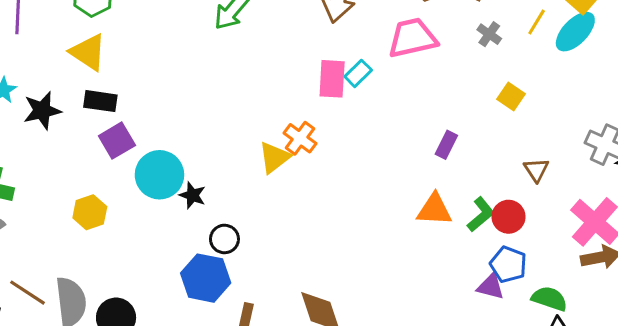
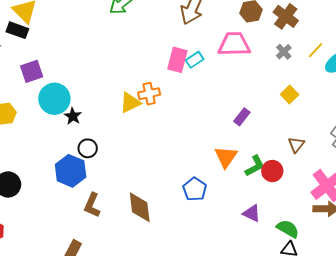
black rectangle: (100, 101) -> (17, 30), moved
orange cross: (300, 138) -> (149, 94), turned 30
orange triangle: (434, 210) -> (226, 157), turned 50
blue pentagon: (508, 264) -> (195, 189), moved

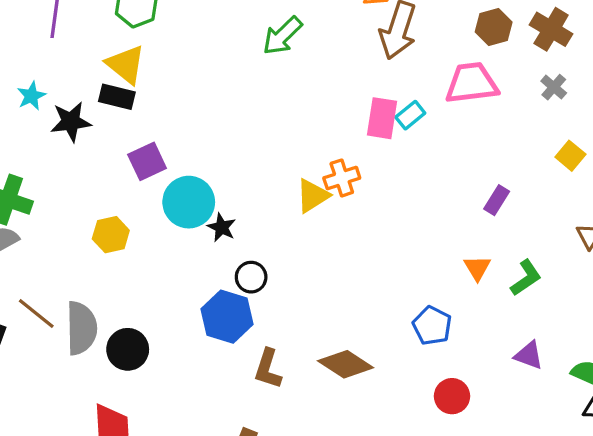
orange triangle: (226, 157) -> (477, 268), size x0.7
red circle: (272, 171) -> (452, 396), moved
brown diamond: (140, 207) -> (346, 364), turned -44

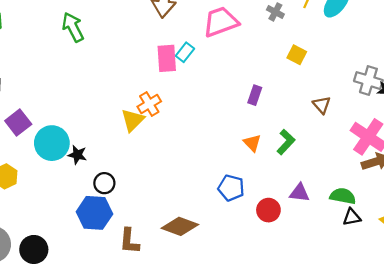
green arrow: (282, 36) -> (73, 27), moved, turned 120
red circle: (452, 396) -> (268, 210), moved

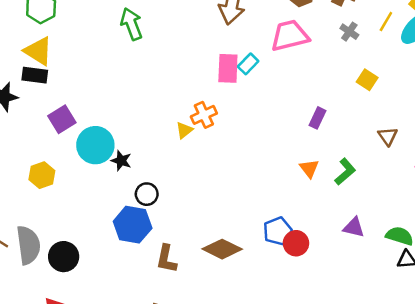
yellow triangle: (133, 120) -> (184, 130), size x0.7
blue pentagon: (231, 188) -> (277, 231), moved, turned 30
red circle: (268, 210) -> (296, 243), moved

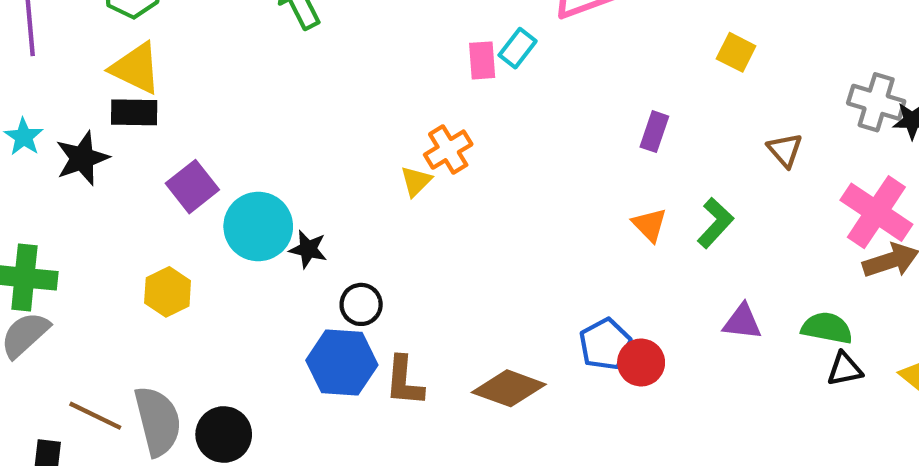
pink rectangle: (228, 68) -> (482, 60), size x0.7
brown L-shape: (166, 259) -> (404, 381), moved

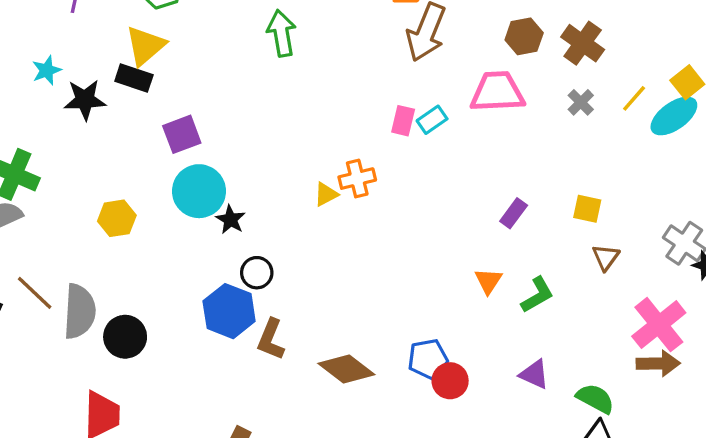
yellow square: (736, 52) -> (587, 209), moved, turned -32
yellow triangle: (136, 68) -> (145, 46), turned 36
purple square: (192, 187) -> (182, 134), moved

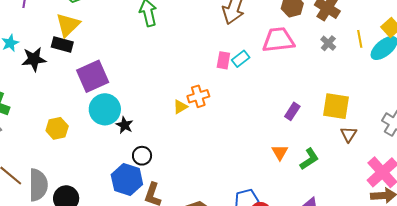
yellow line: (634, 98) -> (360, 39), turned -48
purple square: (182, 134) -> (93, 76), size x1.4
yellow square: (587, 209) -> (336, 106), size x1.6

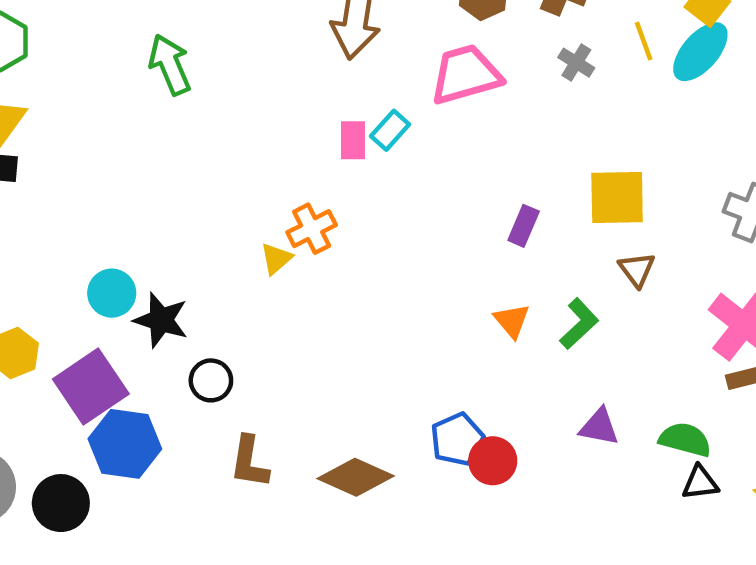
purple square: (93, 76) -> (91, 386), moved
cyan circle: (105, 109) -> (112, 293), size x0.7
black star: (125, 125) -> (161, 320), size x1.4
brown triangle: (349, 134) -> (637, 269), moved
blue hexagon: (127, 180) -> (125, 444), moved

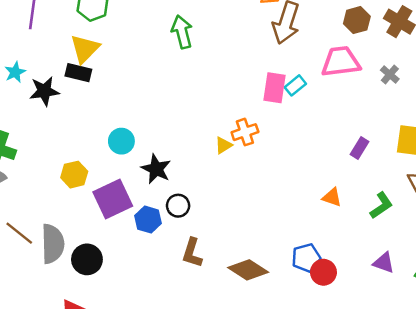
gray cross: (576, 63) -> (390, 75), moved
pink rectangle: (353, 140) -> (275, 88), size x1.4
cyan circle: (112, 293) -> (121, 141), moved
orange triangle: (512, 321) -> (332, 197), moved, turned -40
blue hexagon: (125, 444) -> (148, 220), moved, size x0.7

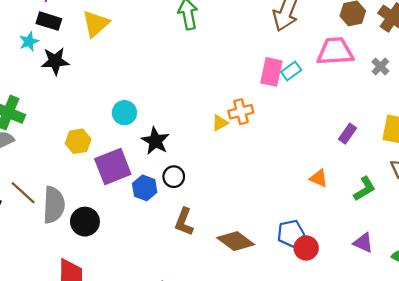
black rectangle: (78, 73) -> (49, 21), moved

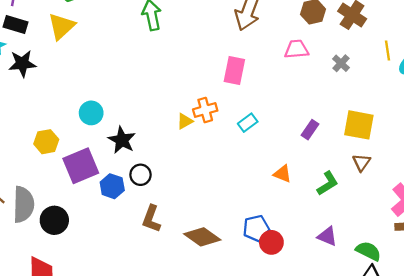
pink trapezoid: (335, 51) -> (296, 49), size x0.7
cyan rectangle: (291, 71) -> (248, 123), moved

